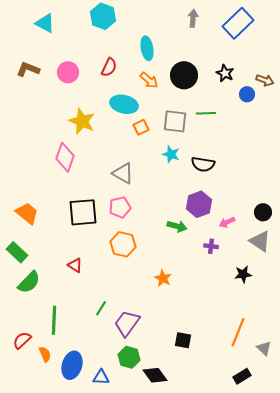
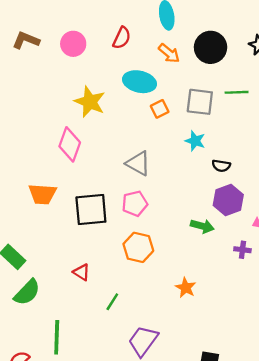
black semicircle: (203, 164) -> (221, 166), moved, size x0.7
orange trapezoid: (27, 213) -> (42, 194), moved, turned 145
green line: (101, 308) -> (112, 302), moved

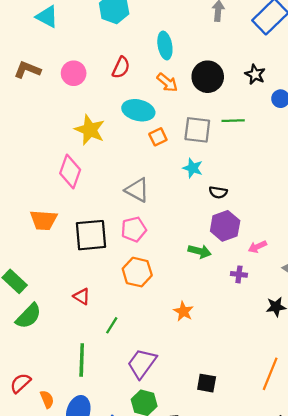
green line: (57, 337) -> (82, 360), moved

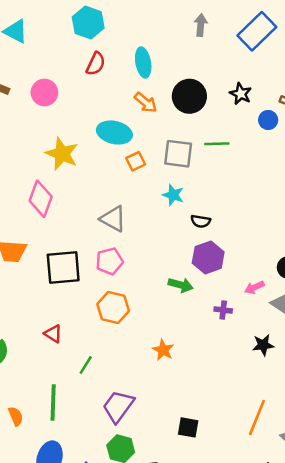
red semicircle: (121, 67) -> (96, 64), moved
pink arrow: (257, 247) -> (254, 287), moved
orange semicircle: (47, 399) -> (16, 416), moved

